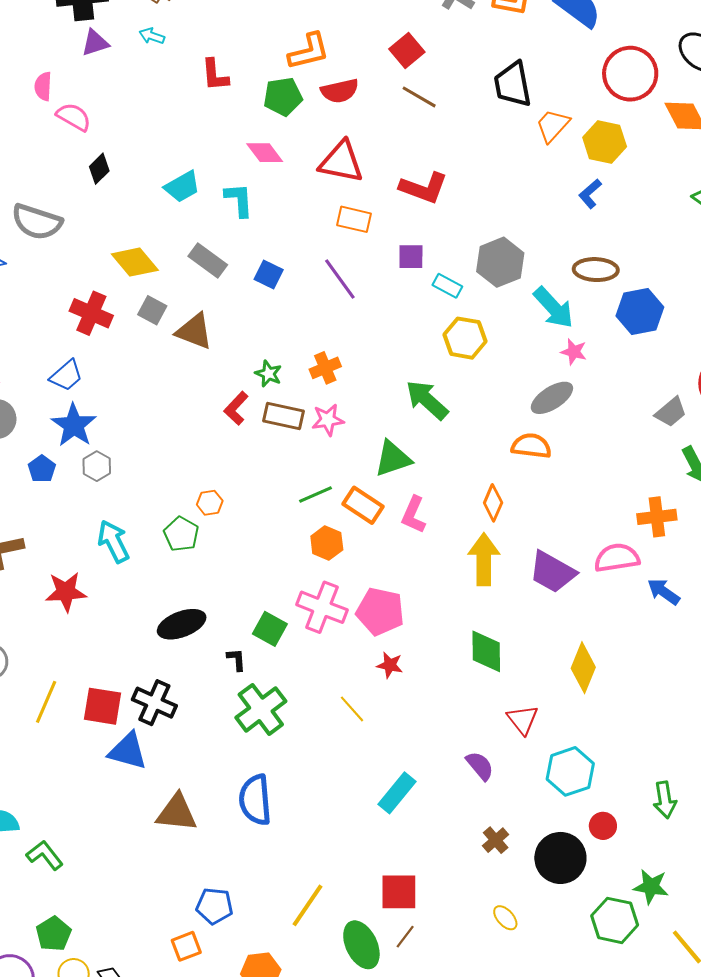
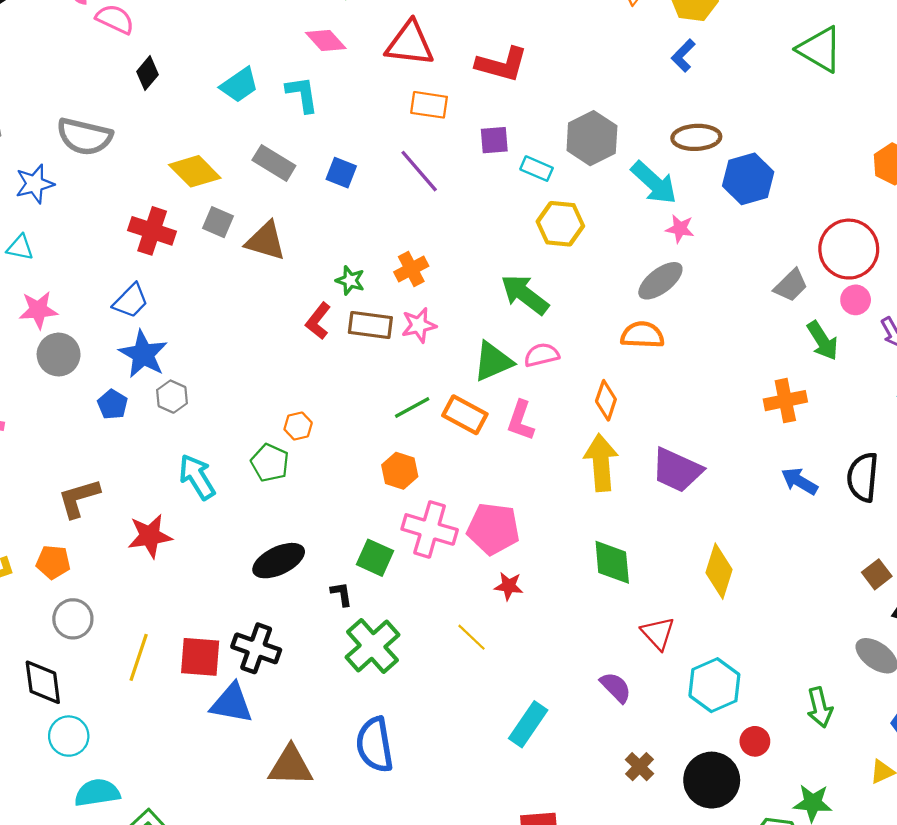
orange hexagon: (327, 543) -> (400, 471), moved
pink semicircle: (617, 558) -> (542, 355), moved, size x0.7

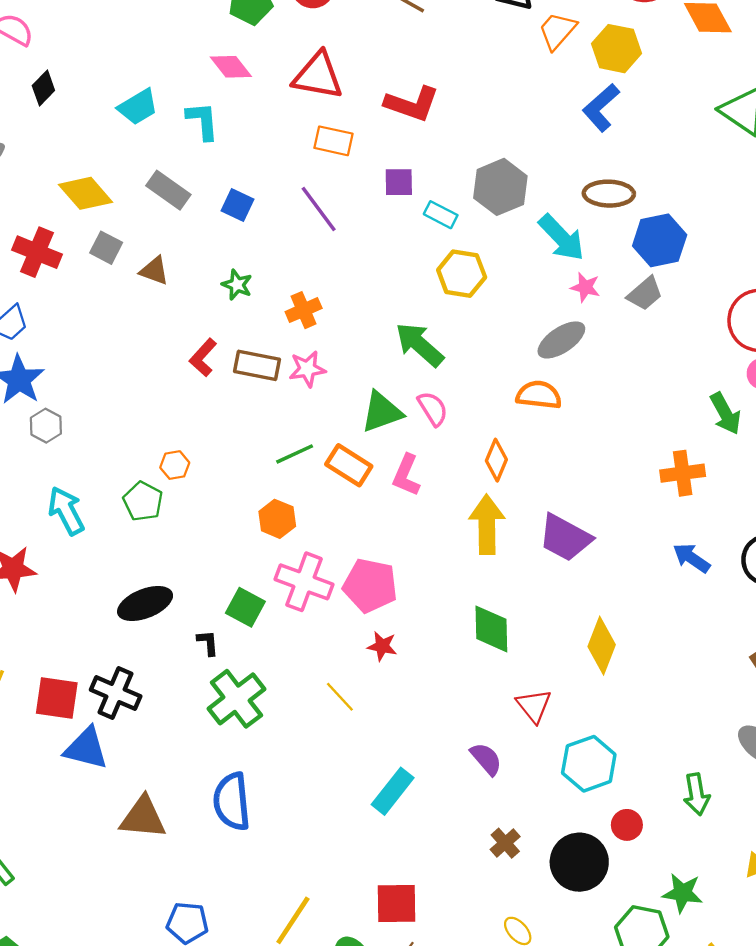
blue L-shape: (683, 56) -> (601, 108), size x1.4
brown triangle: (266, 241) -> (154, 271), size x0.7
green star: (350, 280) -> (237, 285), moved
gray trapezoid: (791, 285) -> (645, 294), moved
pink semicircle: (542, 355) -> (433, 409), turned 68

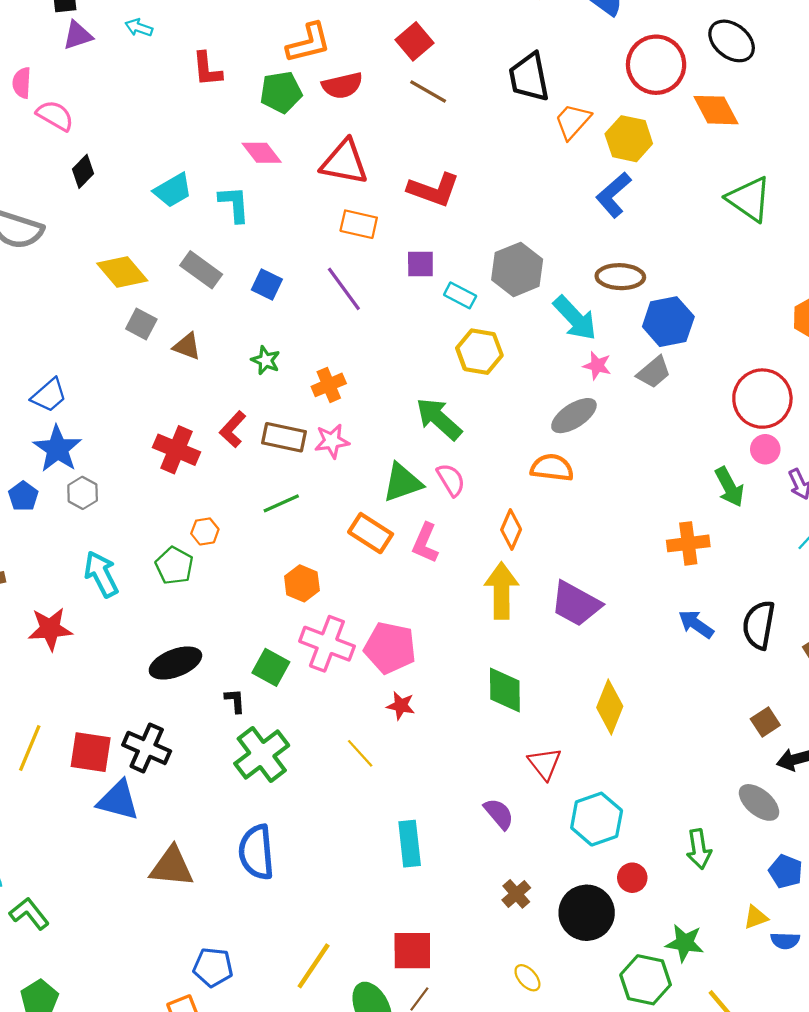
red cross: (37, 252) -> (176, 450), moved
green line: (295, 454) -> (281, 503), moved
cyan rectangle: (393, 791) -> (410, 844), turned -45

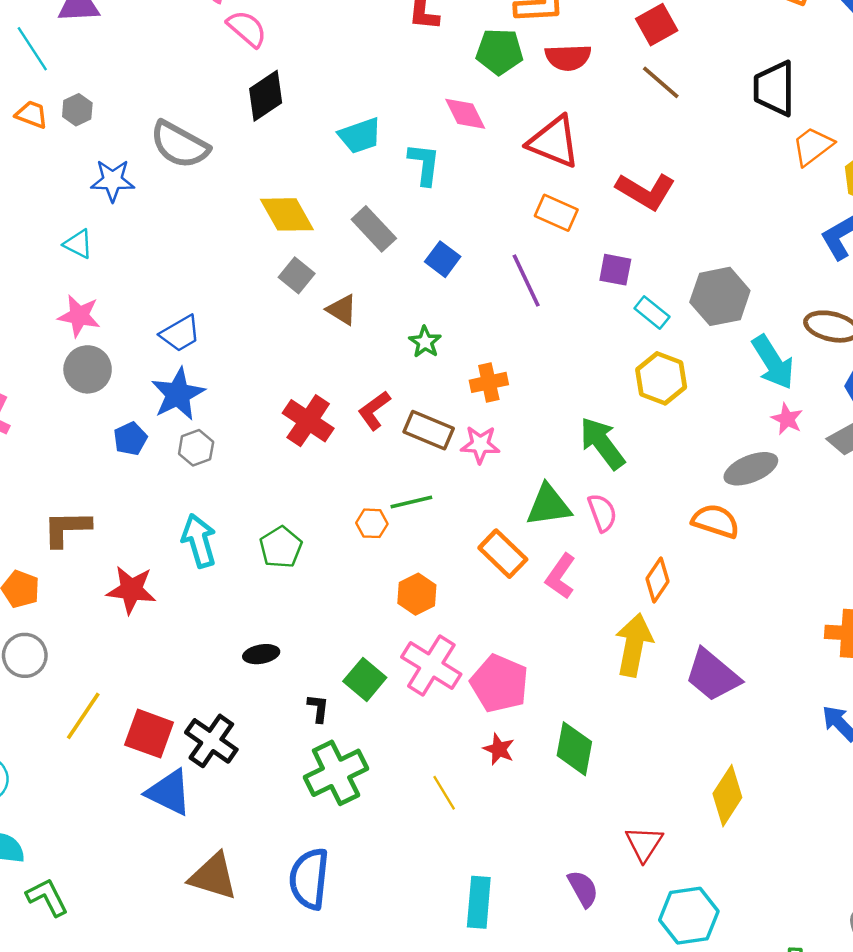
black diamond: (83, 171) -> (266, 96), size x1.4
orange hexagon: (205, 531) -> (372, 523), moved
black ellipse: (175, 663) -> (261, 654), size x0.6
green diamond: (505, 690) -> (574, 749), moved

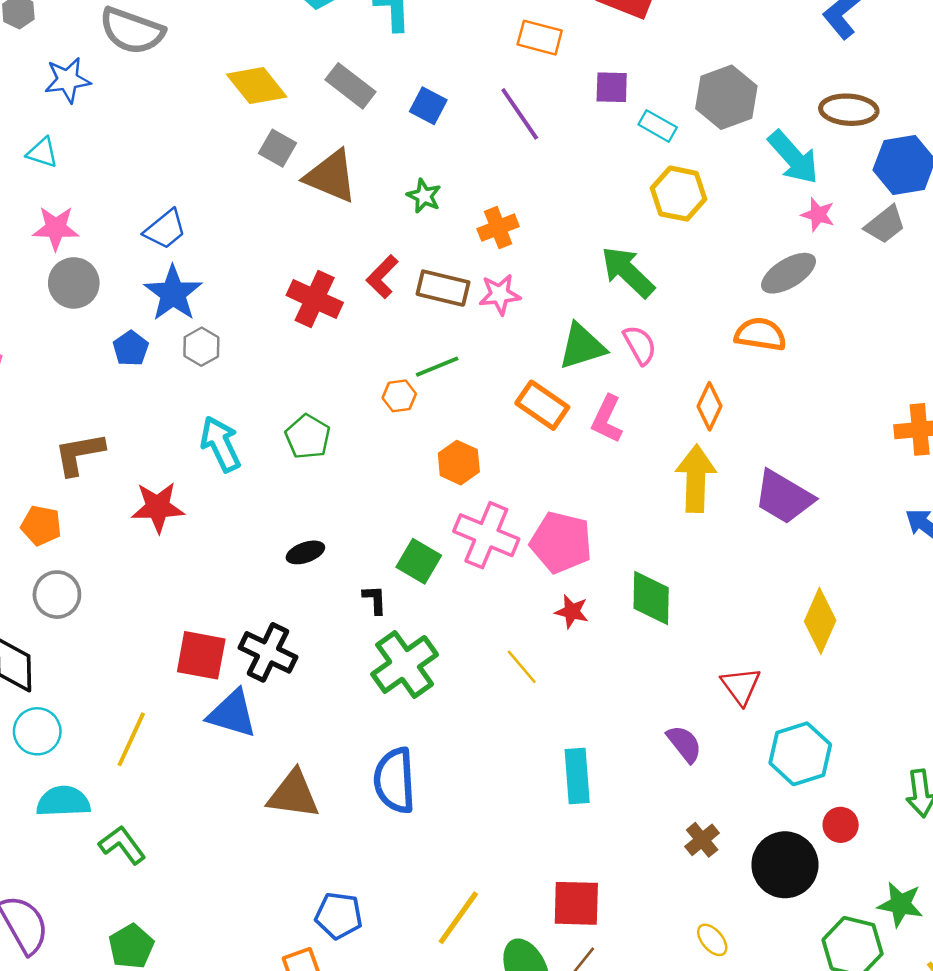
brown triangle: (342, 310) -> (331, 176), size x1.6
yellow line: (83, 716) -> (131, 739), moved

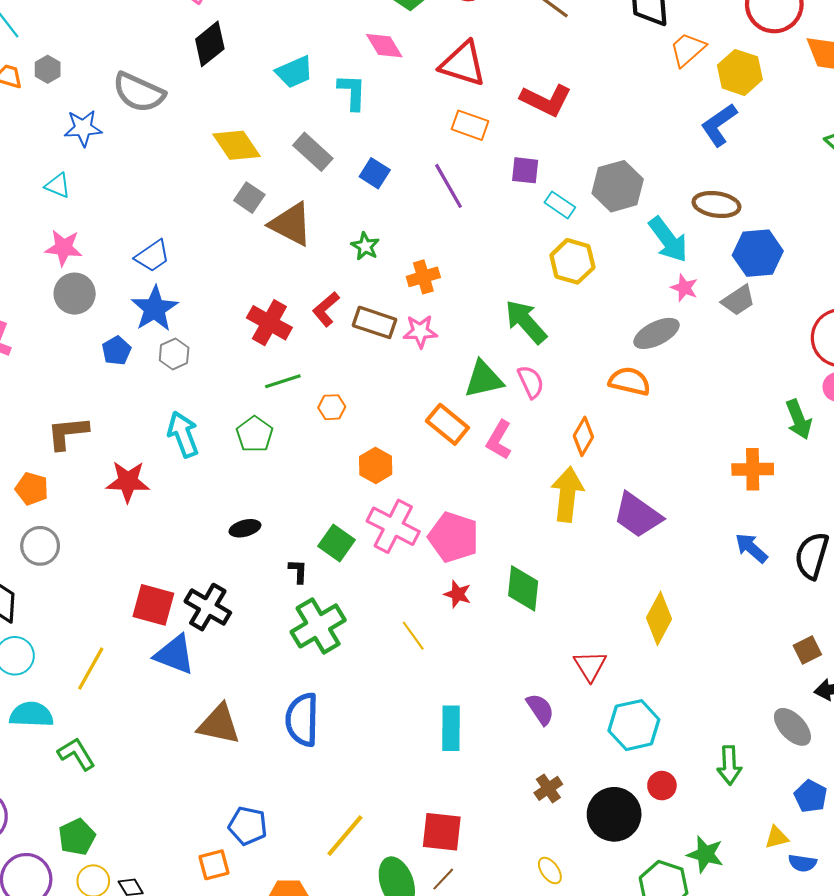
green line: (437, 367) -> (283, 381), moved

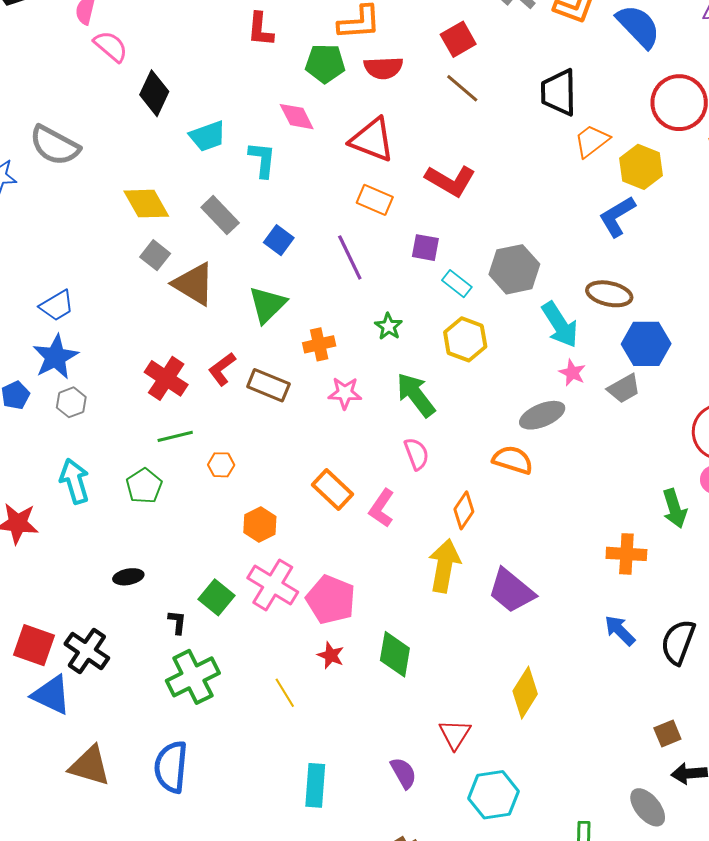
black diamond: (210, 44) -> (154, 93), moved, turned -30
green star: (365, 246) -> (388, 326), moved
pink star: (420, 331) -> (345, 393), moved
green triangle: (484, 379) -> (267, 305), moved, turned -36

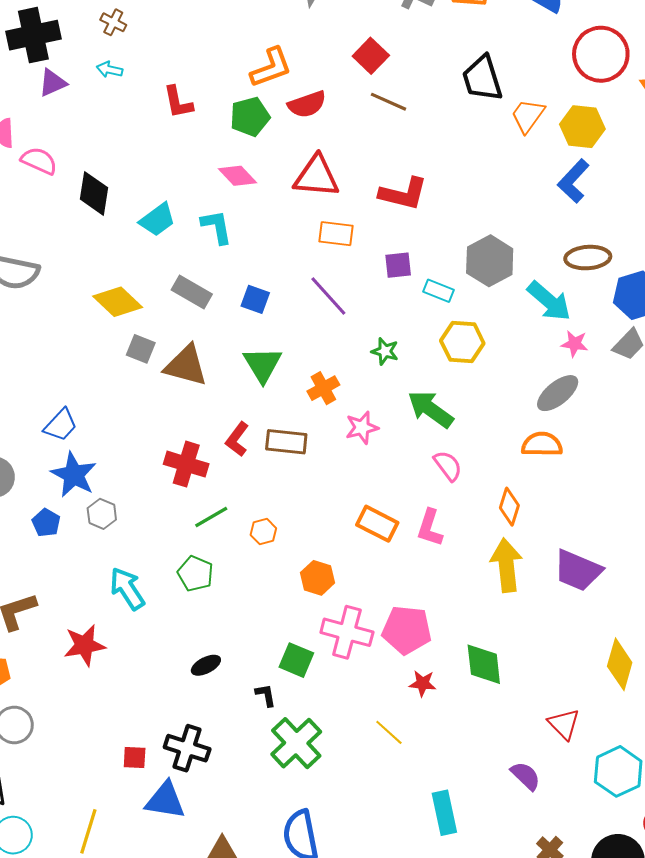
red square: (34, 645) -> (135, 758), size x0.6

